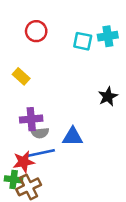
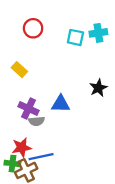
purple cross: (31, 119) -> (28, 109), turned 30
blue triangle: (73, 137) -> (61, 104), moved
blue line: (41, 153) -> (41, 157), moved

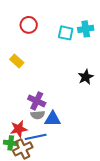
blue triangle: (61, 104) -> (53, 119), moved
purple cross: (28, 109) -> (37, 101), moved
gray semicircle: (36, 121) -> (38, 115), moved

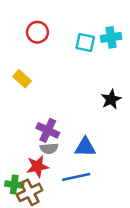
blue triangle: (53, 119) -> (85, 147), moved
red star: (19, 129) -> (37, 167), moved
blue line: (36, 137) -> (76, 177), moved

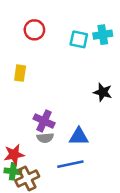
yellow rectangle: (22, 79) -> (20, 73), turned 56
black star: (111, 99) -> (103, 92), turned -30
red star: (37, 167) -> (14, 155), moved

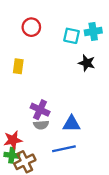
black star: (103, 92) -> (87, 63), moved

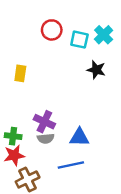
red circle: (31, 27) -> (52, 30), moved
cyan cross: (93, 31) -> (104, 35), turned -35
green cross: (12, 155) -> (13, 136), moved

